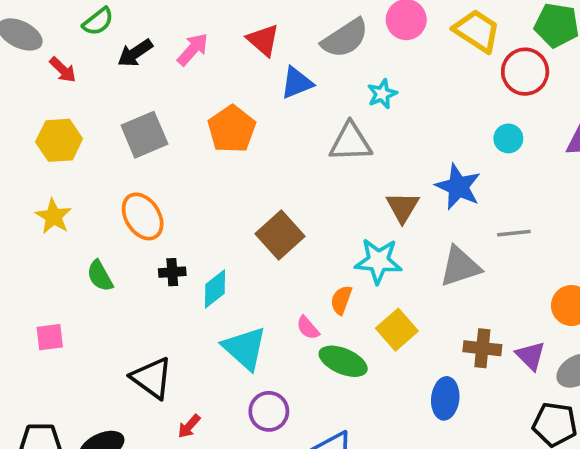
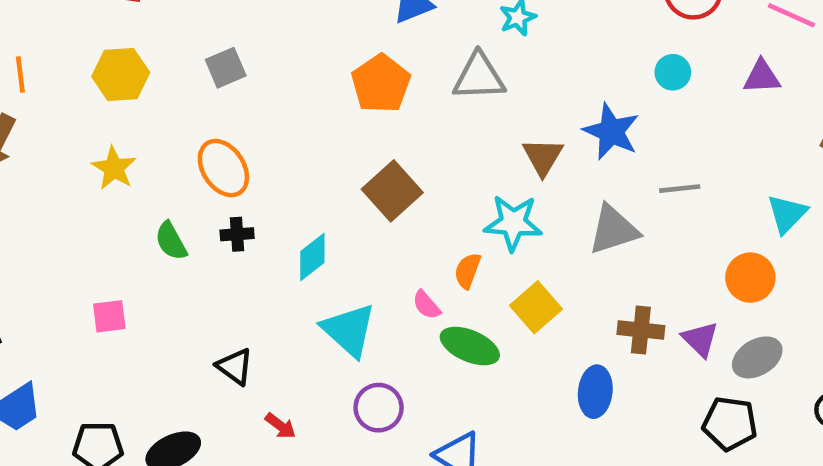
orange pentagon: (232, 129) -> (381, 84), moved
gray square: (144, 135) -> (226, 68), size x0.7
black cross: (172, 272) -> (237, 234), moved
black triangle: (152, 378) -> (235, 367), size x0.7
red arrow: (189, 426) -> (280, 426), turned -95

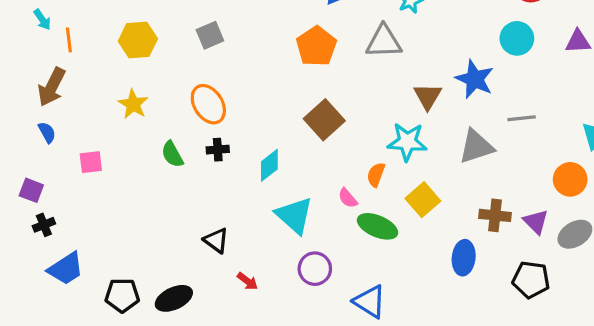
cyan circle: (673, 72) -> (517, 38), size x1.4
pink square: (109, 316) -> (91, 162), moved
black pentagon: (730, 424) -> (531, 280), moved

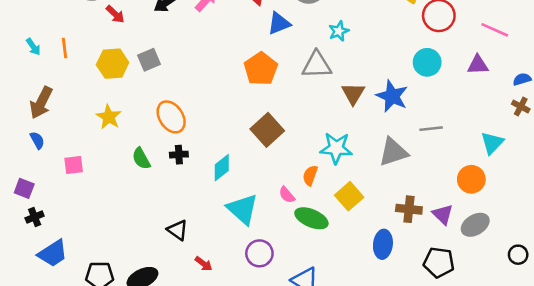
gray square: (210, 35) -> (149, 60), moved
orange line: (69, 40) -> (65, 48), moved
brown triangle: (428, 96) -> (353, 94), moved

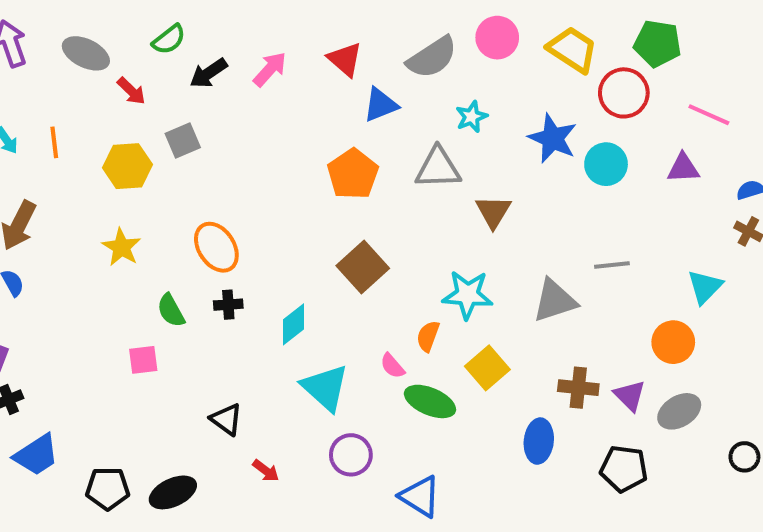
gray square: (149, 60) -> (183, 140), moved
blue star: (392, 96) -> (553, 138), moved
pink square: (74, 165) -> (143, 360), moved

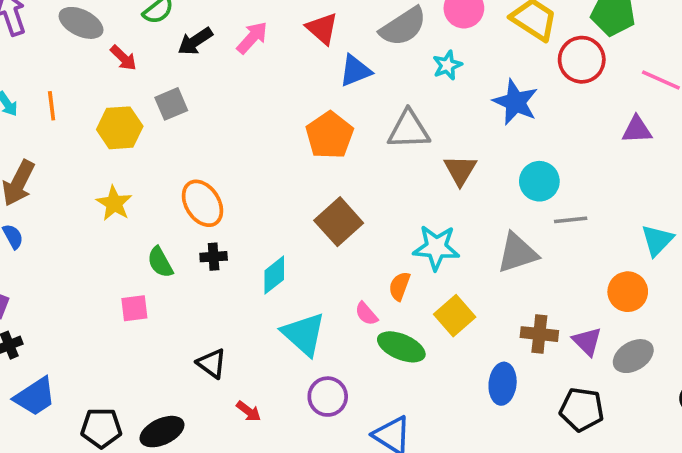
cyan star: (472, 117) -> (447, 65), moved
cyan circle: (606, 164) -> (539, 181), moved

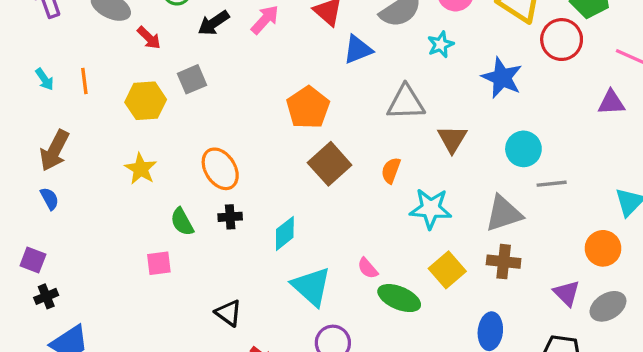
orange pentagon: (330, 135) -> (308, 107), moved
brown square: (339, 222) -> (330, 164), moved
orange semicircle: (399, 286) -> (391, 170), moved
brown cross: (539, 334) -> (504, 262), moved

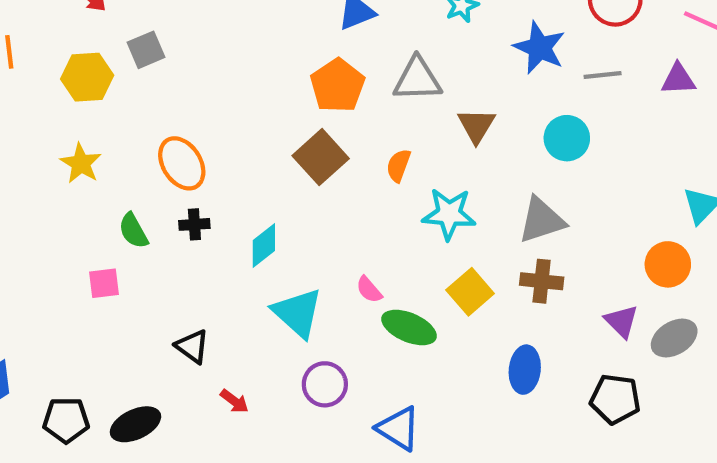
orange pentagon: (308, 107) -> (337, 86), moved
gray line: (552, 184) -> (603, 75), moved

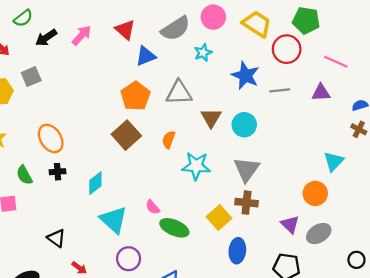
cyan circle: (567, 138) -> (244, 125), moved
gray triangle: (542, 220) -> (247, 169), turned -36
yellow square: (470, 292) -> (219, 217), moved

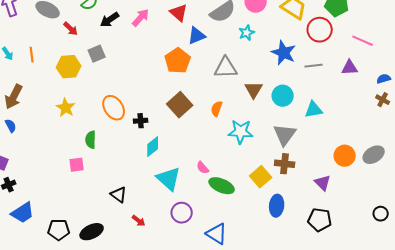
orange pentagon: (135, 96) -> (178, 61), moved
cyan triangle: (334, 161) -> (314, 110), moved, turned 36
black cross: (58, 172) -> (141, 121), moved
green semicircle: (24, 175) -> (91, 140), turned 30
gray ellipse: (319, 234) -> (374, 155), moved

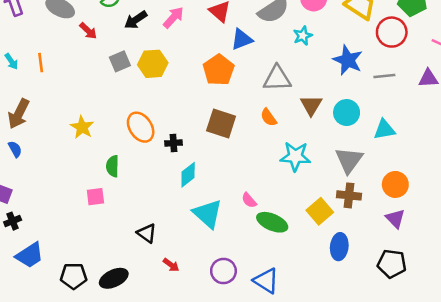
yellow hexagon: (69, 67) -> (153, 64), moved
brown square: (180, 105) -> (221, 124), turned -30
orange semicircle: (217, 109) -> (269, 117), moved, turned -56
orange circle: (345, 156) -> (395, 184), moved
purple circle: (182, 213) -> (223, 271), moved

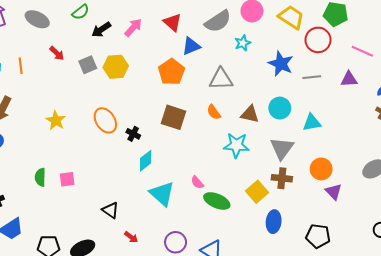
red arrow: (88, 31) -> (57, 53), moved
brown triangle: (311, 105) -> (250, 114), moved, turned -48
black cross: (173, 143) -> (133, 134), turned 32
green semicircle: (113, 166) -> (40, 177), moved
purple triangle: (395, 219) -> (333, 192), moved

